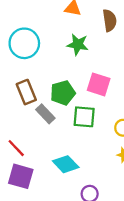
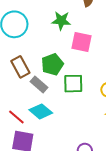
pink square: (99, 84) -> (81, 42), moved
cyan diamond: (66, 164) -> (41, 111), moved

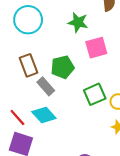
pink square: (81, 42) -> (96, 48), turned -35
green square: (73, 84) -> (95, 94), moved, turned -30

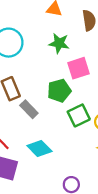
green pentagon: (63, 67) -> (59, 91), moved
cyan diamond: (44, 115) -> (39, 149), moved

